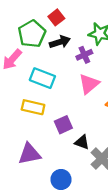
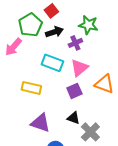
cyan rectangle: (42, 78) -> (52, 63), moved
purple square: (63, 125) -> (74, 91), moved
purple triangle: (30, 154) -> (40, 123), moved, turned 30

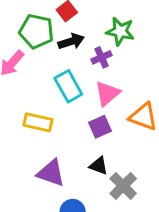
green pentagon: (30, 25) -> (36, 31), turned -30
cyan rectangle: (52, 63) -> (68, 86), turned 40

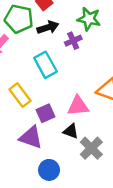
pink triangle: (107, 93) -> (78, 106), moved, turned 35
yellow rectangle: (38, 122) -> (20, 95), turned 40
purple square: (100, 127) -> (45, 113), moved

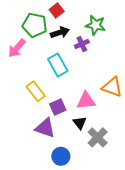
black triangle: (71, 131) -> (80, 123), turned 32

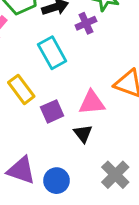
purple triangle: (45, 128) -> (21, 170), moved
gray cross: (98, 137) -> (115, 175), moved

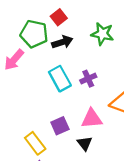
purple cross: (86, 23) -> (88, 79), moved
yellow rectangle: (21, 89) -> (35, 143), moved

